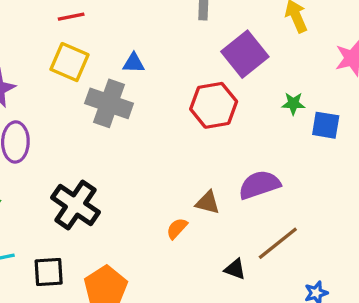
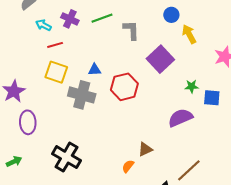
red hexagon: (214, 105) -> (124, 87), moved
purple semicircle: (259, 185) -> (180, 118), moved
brown triangle: (208, 203) -> (145, 149), turned -35

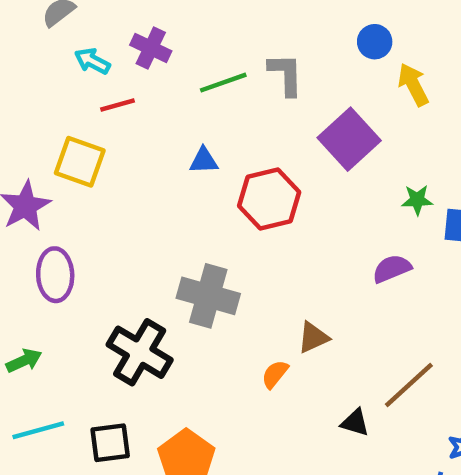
green line: (102, 18) -> (223, 83), moved
yellow square: (56, 72) -> (80, 162), moved
gray cross: (82, 95) -> (208, 296), moved
purple semicircle: (180, 118) -> (392, 269), size x0.7

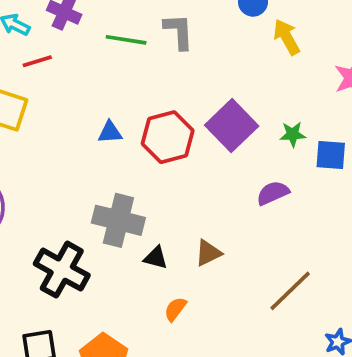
green line: (223, 83) -> (126, 40), turned 30
purple square: (349, 139) -> (232, 126), moved
blue triangle: (204, 161) -> (110, 132), moved
orange semicircle: (275, 374) -> (175, 309), moved
black triangle: (355, 423) -> (156, 258), moved

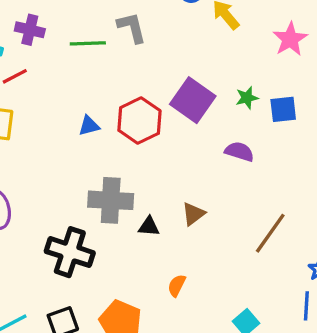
purple semicircle: (273, 193) -> (239, 152), turned 52
orange semicircle: (175, 309) -> (177, 285), moved

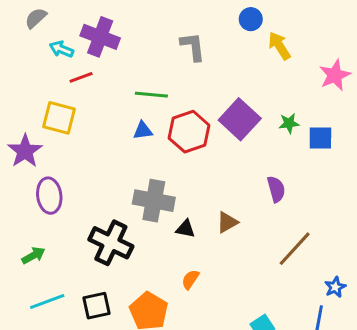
purple cross: (30, 30) -> (100, 37), size x1.4
green line: (88, 43) -> (151, 95), moved
purple semicircle: (239, 152) -> (276, 189), moved, turned 50
orange semicircle: (177, 285) -> (190, 279), moved

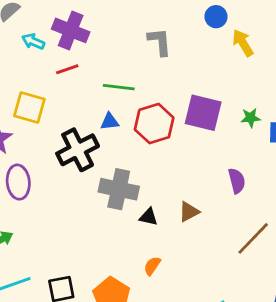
red line: (81, 77) -> (67, 69), moved
purple square: (240, 119) -> (203, 113), turned -30
black cross: (111, 243) -> (78, 150), moved, turned 36

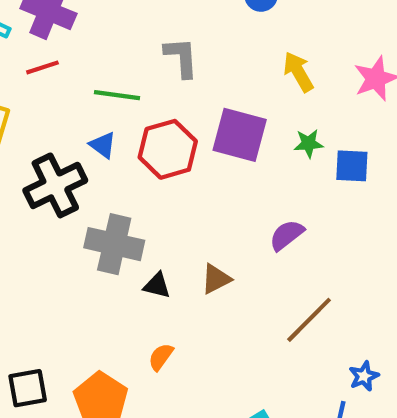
gray L-shape: (160, 42) -> (181, 57), moved
yellow arrow: (243, 43) -> (298, 72), moved
blue triangle: (110, 122) -> (103, 145), turned 42
purple semicircle: (237, 181) -> (287, 235), turned -115

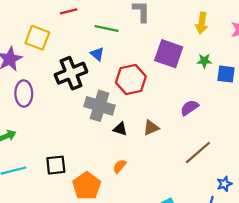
yellow arrow: (298, 72) -> (202, 23), turned -145
red hexagon: (168, 149) -> (131, 79), moved
black square: (28, 388) -> (56, 165), moved

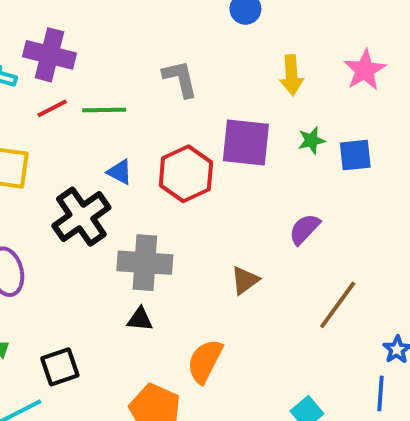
green line: (107, 29) -> (104, 110), moved
red hexagon: (131, 79) -> (186, 174), moved
black triangle: (120, 129) -> (140, 319), moved
black square: (56, 165) -> (60, 367), moved
orange semicircle: (120, 166) -> (205, 361), size x1.6

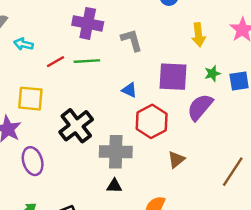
purple cross: (50, 55) -> (88, 23), moved
blue triangle: (120, 172) -> (129, 90), moved
red hexagon: (186, 174) -> (152, 121), moved
purple semicircle: (304, 229) -> (200, 107), moved, size x1.4

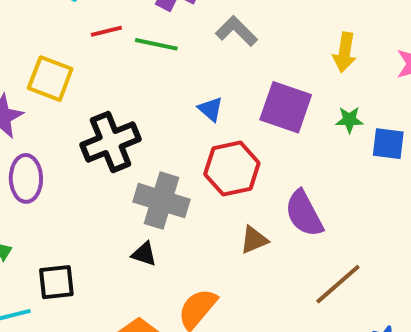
gray L-shape: (132, 40) -> (236, 31), turned -45
purple semicircle: (200, 107) -> (304, 214), moved, turned -84

